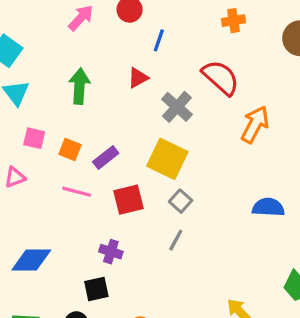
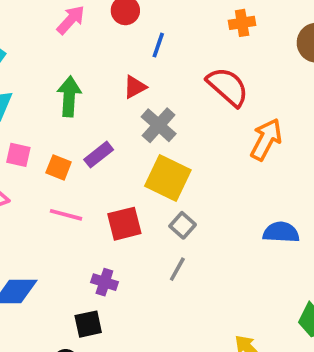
gray cross: (177, 107) -> (159, 125), moved
purple rectangle: (106, 157) -> (99, 155), moved

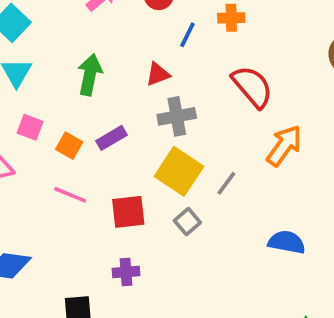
orange cross: (242, 23) -> (231, 18), moved
gray cross: (159, 125) -> (177, 116), turned 30
gray line: (177, 269) -> (226, 183), moved
purple cross: (104, 282) -> (126, 272), moved, turned -30

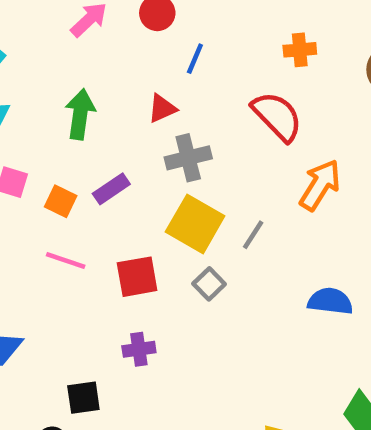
orange cross: (231, 18) -> (300, 50), moved

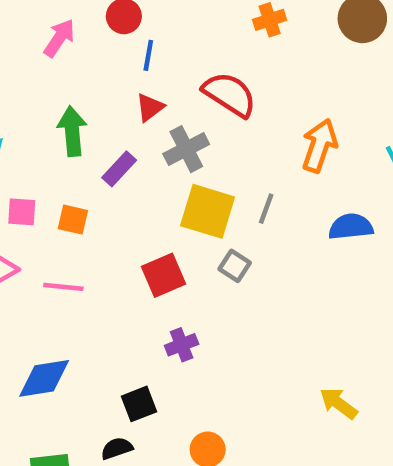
blue line: (195, 59) -> (148, 55), moved
red semicircle: (277, 116) -> (230, 94), moved
purple rectangle: (111, 189) -> (119, 169), moved
pink line: (66, 260) -> (63, 287), moved
blue semicircle: (330, 301) -> (351, 227), moved

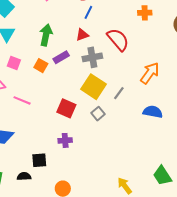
orange square: (73, 220) -> (41, 66), moved
red square: (164, 275) -> (66, 108), turned 30

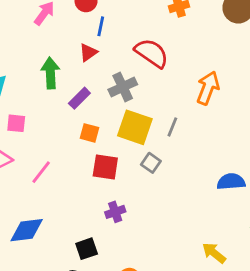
red triangle: (82, 35) -> (88, 52), moved
orange square: (41, 66) -> (90, 133), moved
pink line: (22, 100) -> (41, 172), turned -60
blue semicircle: (153, 112) -> (231, 182), moved

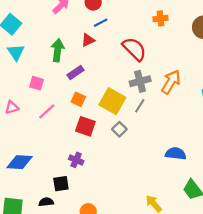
blue line: (101, 26) -> (101, 23), turned 40
gray cross: (123, 87) -> (140, 81), moved
pink square: (16, 123) -> (37, 83), moved
pink line: (41, 172) -> (47, 111), moved
purple cross: (115, 212) -> (76, 160), moved, turned 32

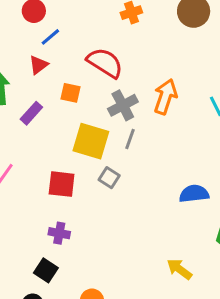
orange square: (78, 99) -> (71, 93), moved
black square: (61, 184) -> (46, 270), turned -35

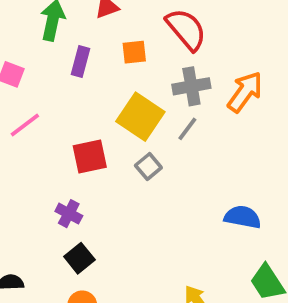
orange square: (71, 93) -> (134, 52), turned -36
purple rectangle: (31, 113) -> (81, 62), turned -45
red square: (62, 184) -> (90, 157), turned -36
black square: (46, 270) -> (79, 258), moved

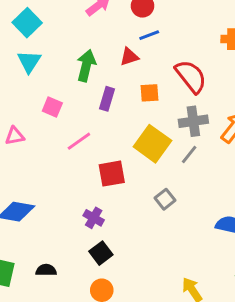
pink line: (25, 125) -> (79, 141), moved
gray square: (148, 167) -> (165, 199), moved

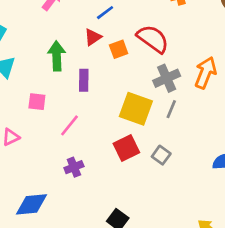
orange square: (149, 93) -> (119, 49), moved
red square: (112, 174) -> (126, 148), moved
purple cross: (94, 218) -> (74, 167), moved, turned -36

